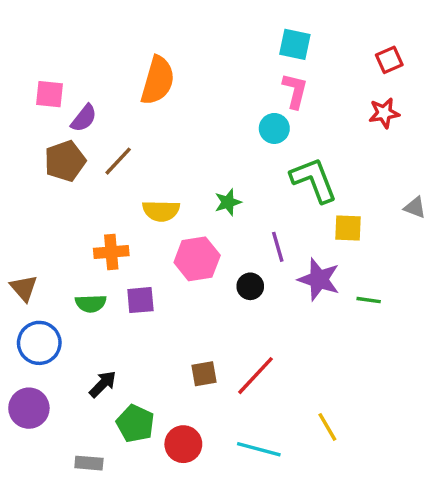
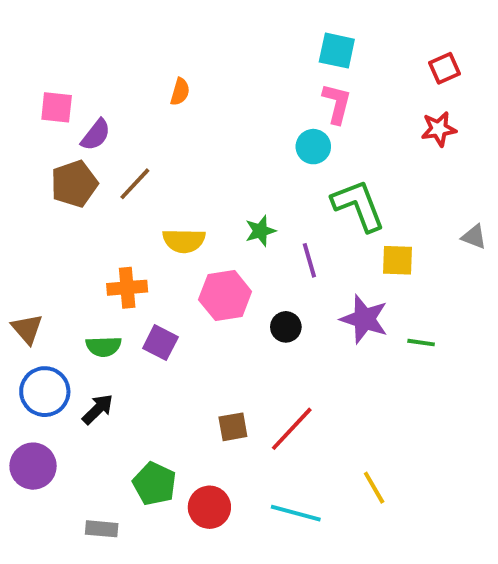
orange semicircle: (158, 80) -> (180, 92), size x0.5
purple line: (278, 247) -> (309, 260), moved
purple square: (140, 300) -> (160, 343), turned 32
black arrow: (103, 384) -> (98, 409), moved

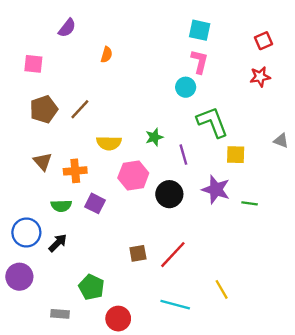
purple semicircle: (96, 135) -> (67, 28), moved
black circle: (286, 327) -> (169, 194), size x1.5
brown triangle: (27, 329) -> (43, 162), moved
red circle: (209, 507) -> (118, 319), moved

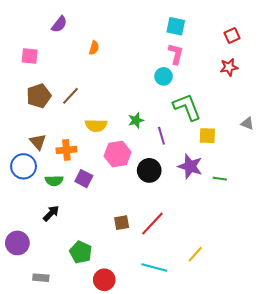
blue circle: (26, 232) -> (24, 166), moved
yellow line: (222, 289) -> (195, 254), turned 72
gray rectangle: (60, 314) -> (41, 278), moved

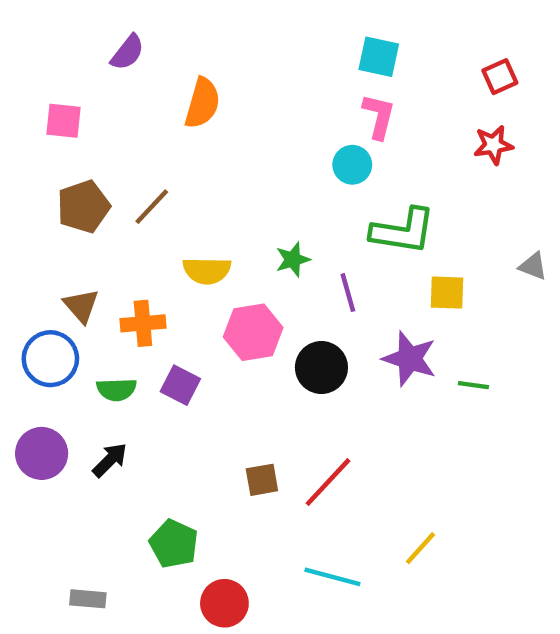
orange semicircle: (94, 48) -> (202, 103), size x1.6
green L-shape: (187, 107) -> (403, 231), turned 120
purple circle: (17, 243) -> (42, 453), moved

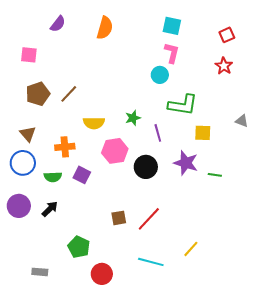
orange semicircle: (202, 103) -> (105, 28), moved
red star: (493, 145) -> (224, 66), turned -30
brown triangle: (81, 306) -> (28, 134), moved

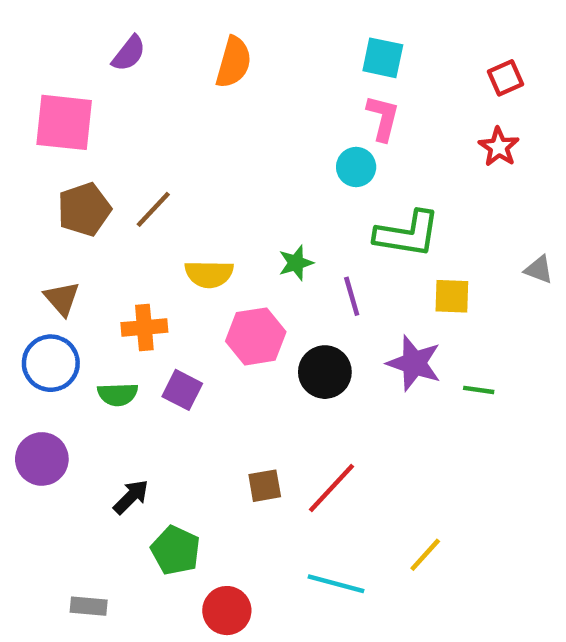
pink square: (29, 55) -> (64, 122), size x1.6
black arrow: (50, 209) -> (131, 497), moved

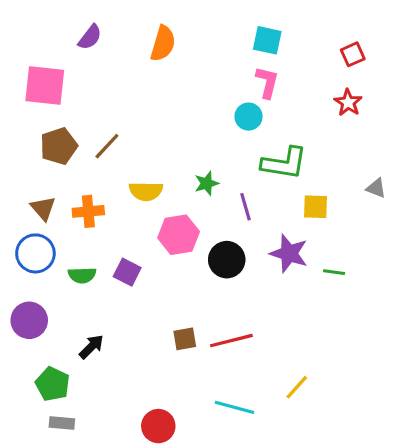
orange cross: (144, 327) -> (88, 211), moved
red line: (332, 488) -> (231, 341), turned 33
green pentagon: (176, 550) -> (53, 384), moved

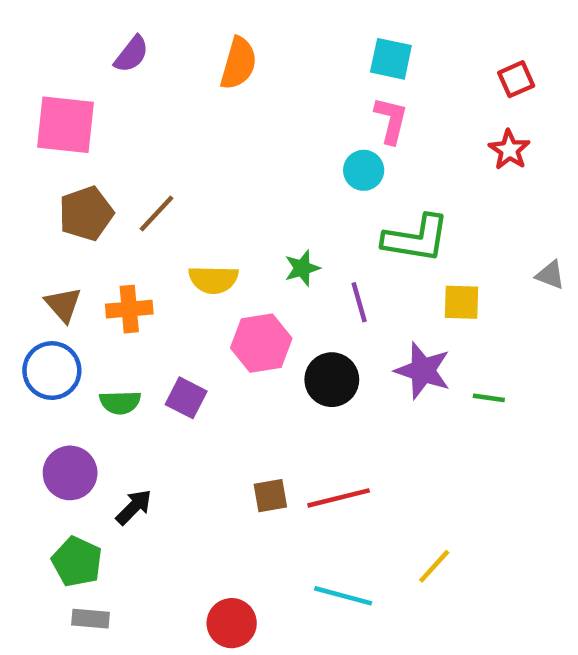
purple circle: (29, 320) -> (70, 473), moved

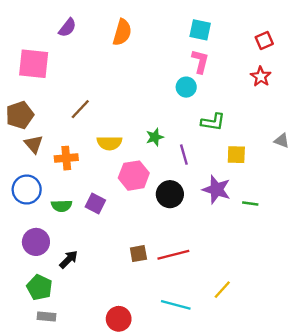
brown pentagon: (86, 214) -> (20, 115), moved
green L-shape: (416, 239) -> (213, 122), size x0.7
brown triangle: (63, 305) -> (34, 144), moved

